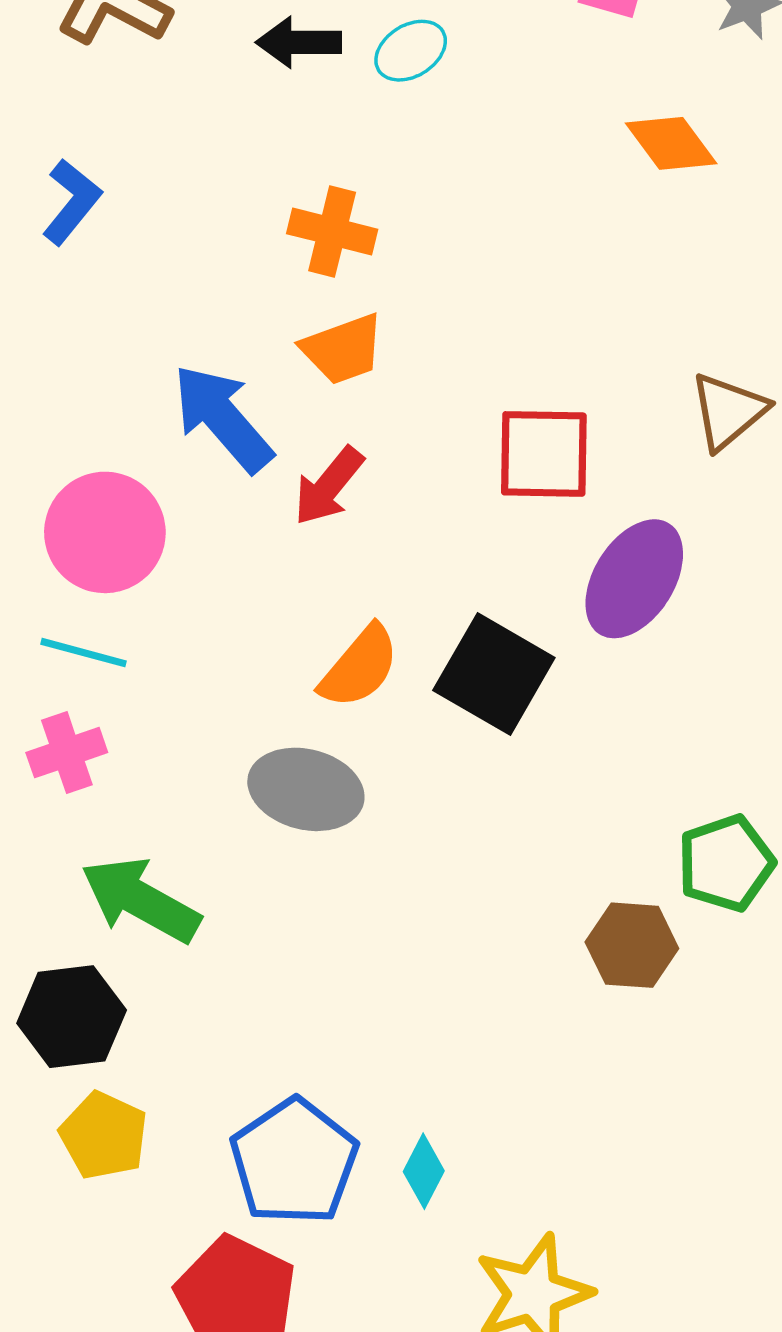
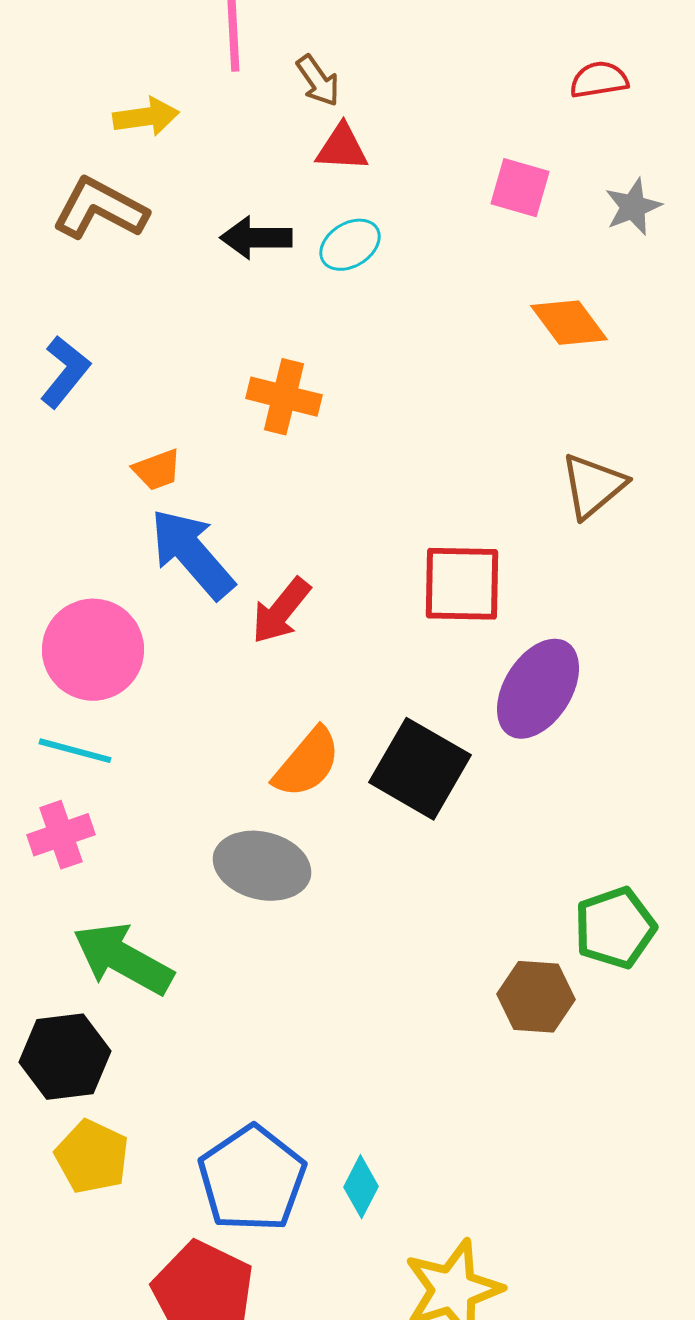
orange trapezoid: (343, 349) -> (157, 470), moved, size x0.7
brown triangle: (728, 411) -> (593, 486), moved

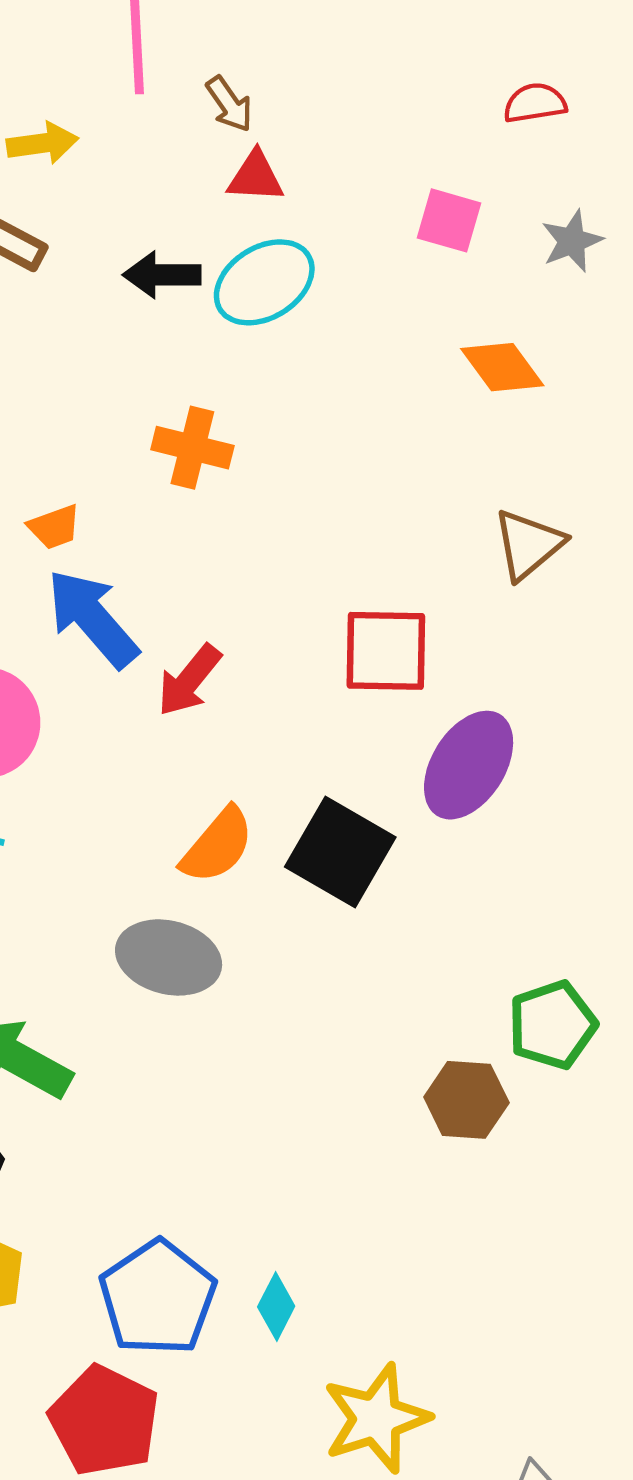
cyan ellipse: (350, 245) -> (264, 282), size x1.5

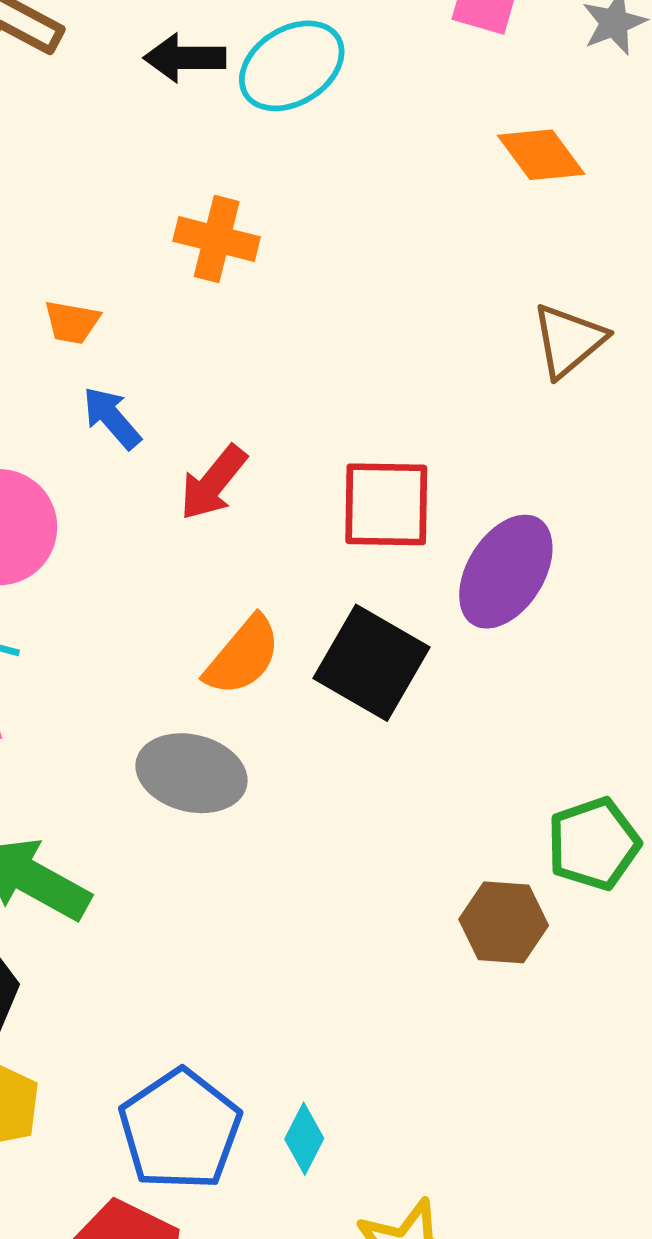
orange trapezoid: (54, 527) -> (72, 322), turned 30
blue arrow: (92, 618) -> (112, 418), size x0.6
red square: (386, 651) -> (386, 504), moved

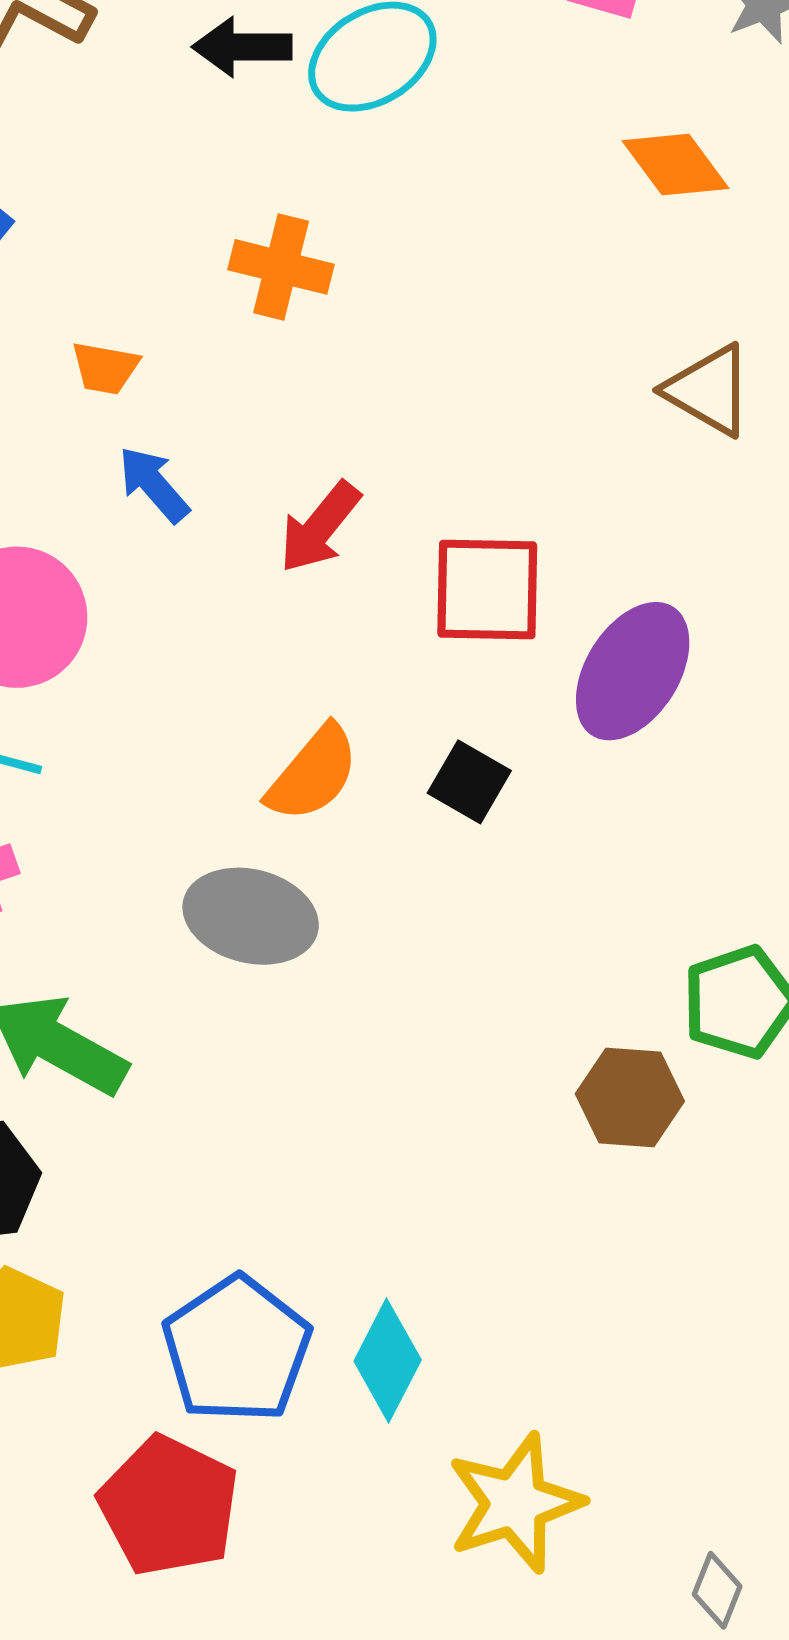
brown triangle: (569, 340) -> (709, 390), turned -50
red arrow: (213, 483) -> (320, 527), moved
black square: (371, 663) -> (469, 782), size x0.6
cyan diamond: (304, 1139) -> (388, 1361), size x1.4

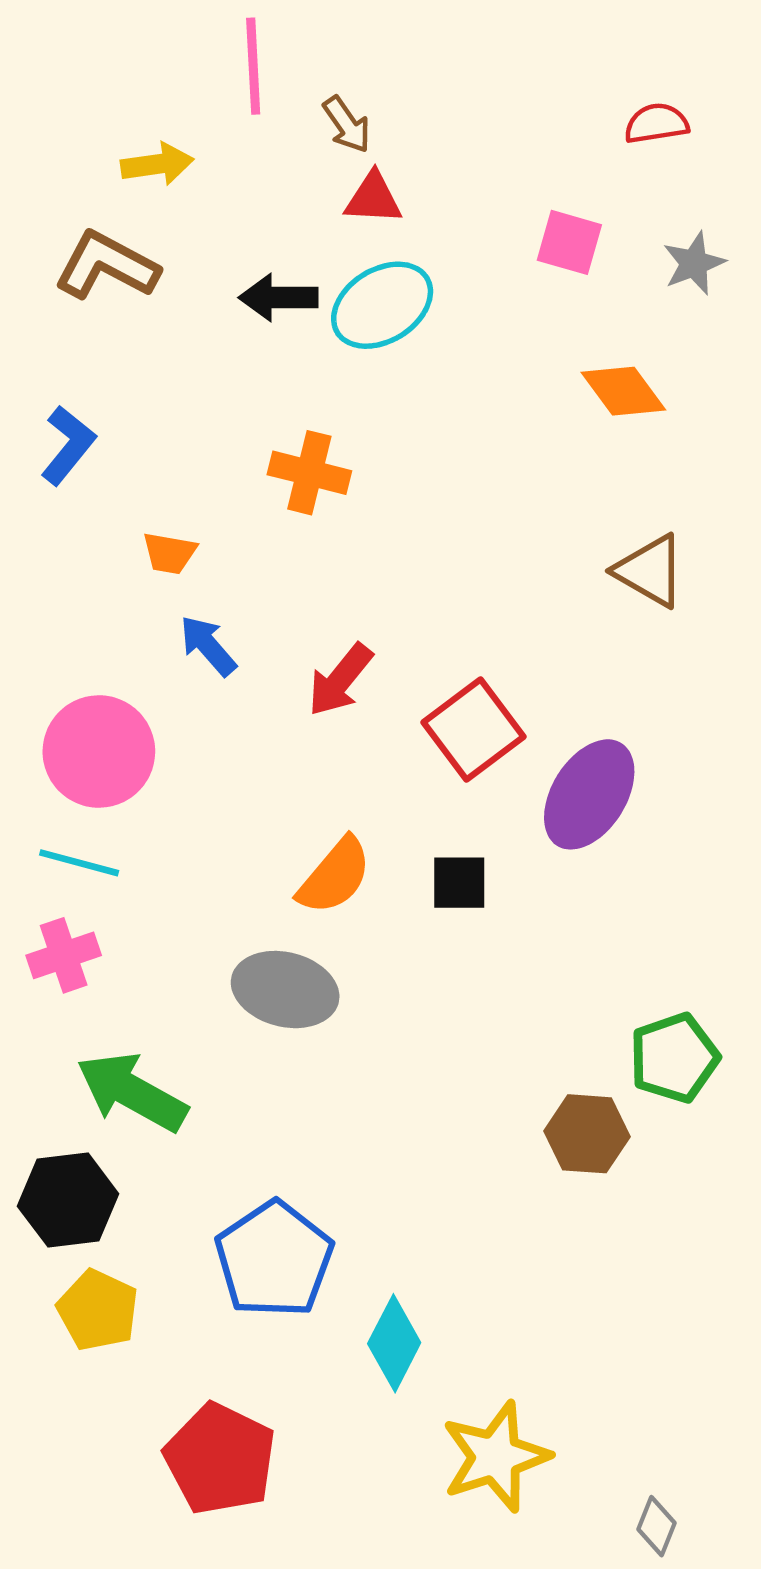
red square: (487, 590) -> (474, 729), turned -38
black square: (469, 782) -> (459, 883), turned -30
blue pentagon: (237, 1349) -> (274, 1259), moved

